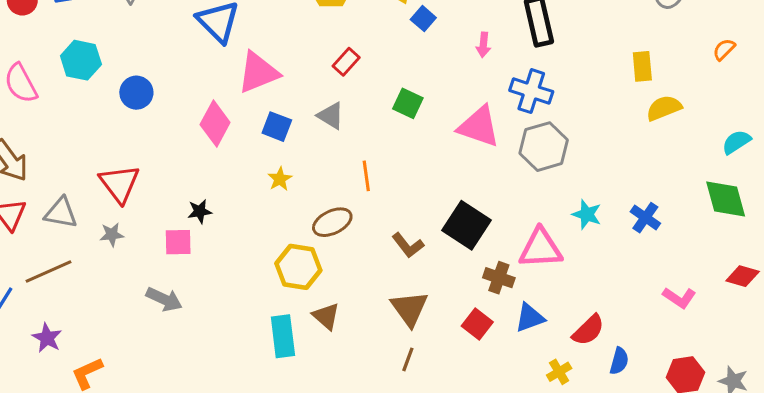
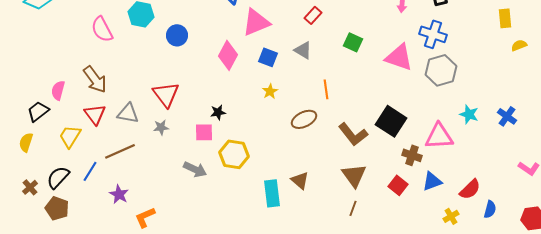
yellow semicircle: (664, 108) -> (519, 45), size x0.7
brown L-shape: (408, 245) -> (353, 134), size x1.4
yellow hexagon: (298, 267) -> (234, 154), moved

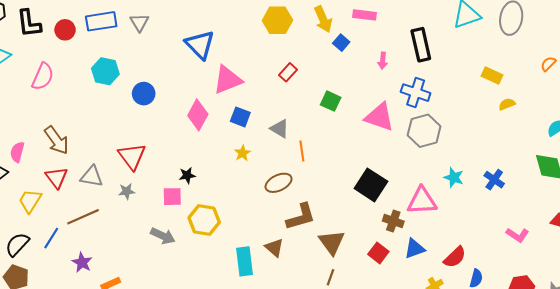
yellow rectangle: (505, 18) -> (492, 76), turned -60
pink semicircle: (102, 29) -> (43, 77), moved, turned -128
gray triangle: (303, 50) -> (280, 129), moved
brown L-shape: (353, 134) -> (301, 217), moved, turned -68

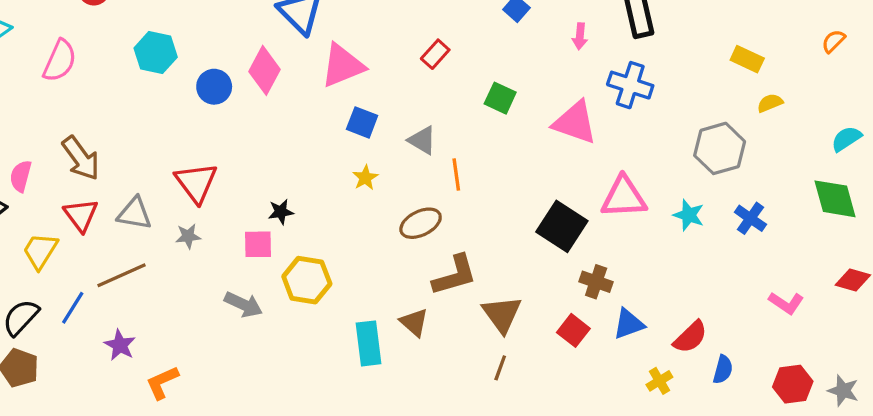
pink diamond: (198, 115) -> (265, 70), moved
gray hexagon: (424, 131) -> (720, 148), moved
pink triangle: (422, 201) -> (624, 197), moved

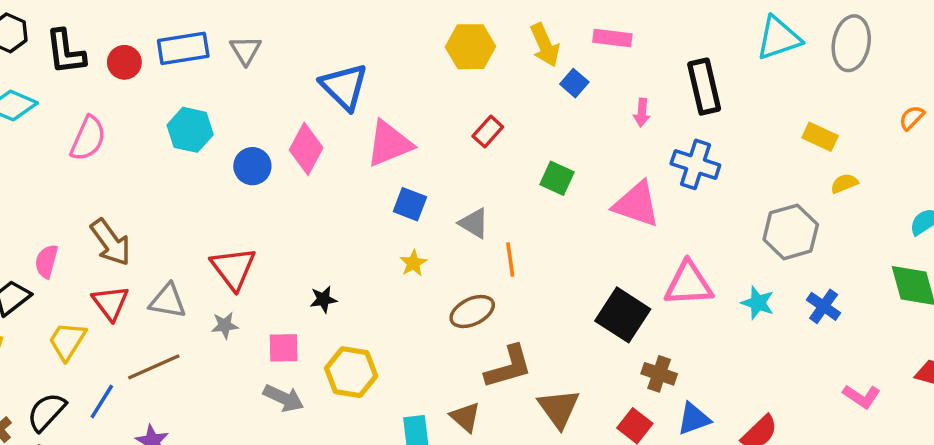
pink square: (258, 244) -> (284, 348), moved

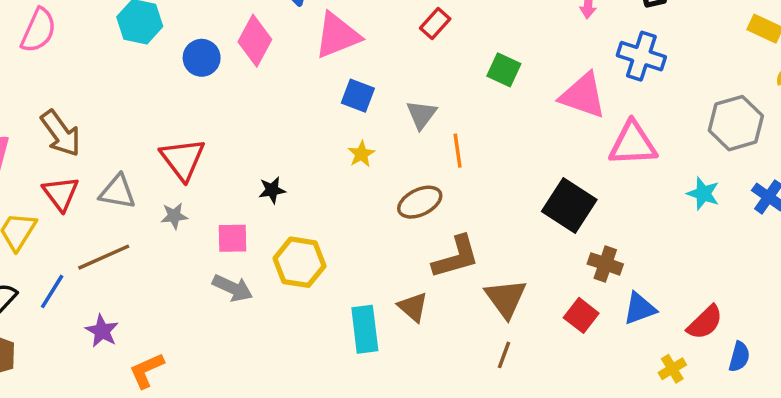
gray triangle: (474, 223) -> (421, 115), turned 36
pink triangle: (689, 284) -> (633, 144), moved

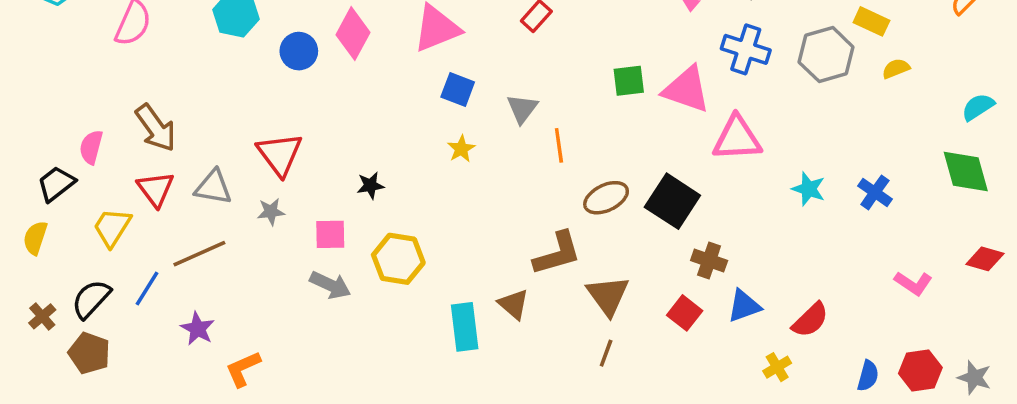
green square: (504, 70) -> (629, 81), moved, turned -32
gray hexagon: (736, 123) -> (826, 55), moved
brown ellipse: (420, 202) -> (606, 198), moved
blue semicircle: (739, 357) -> (868, 376), moved

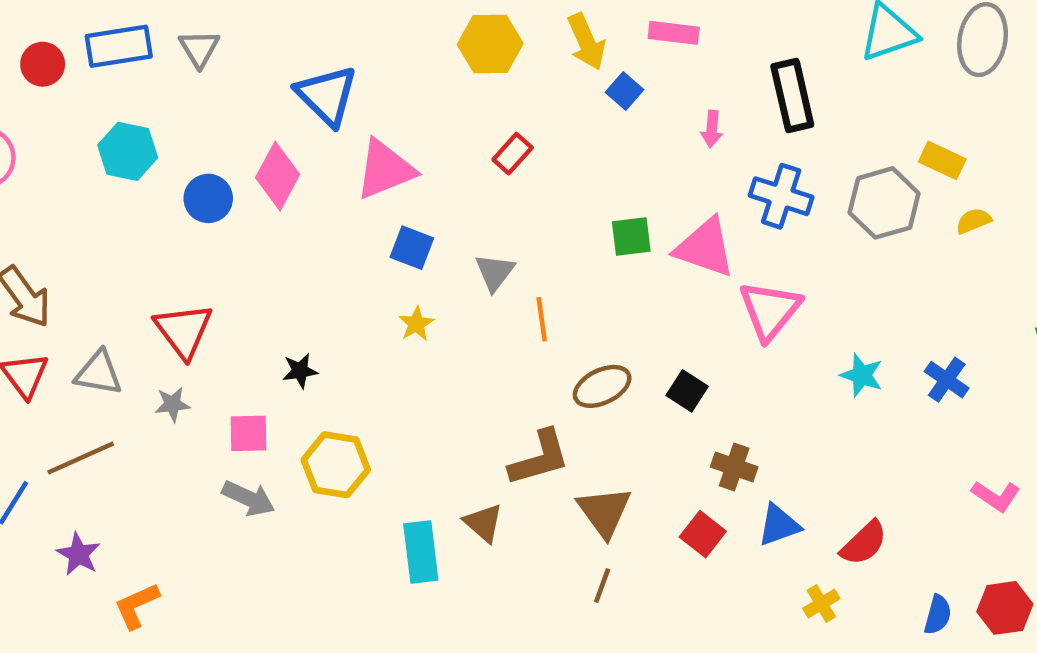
pink triangle: (737, 138) -> (770, 310), turned -48
black square: (672, 201) -> (687, 391), size x0.6

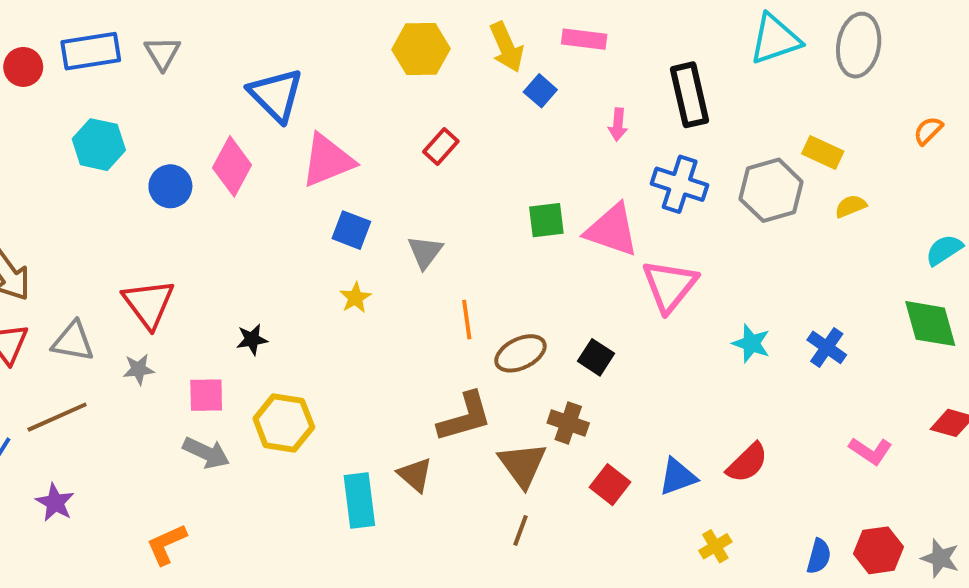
orange line: (542, 319) -> (467, 320), moved
brown cross: (734, 467) -> (568, 423), moved
red semicircle: (864, 543) -> (747, 463), moved
orange L-shape: (137, 606) -> (166, 544), moved

